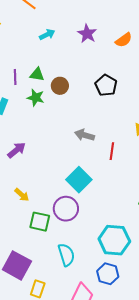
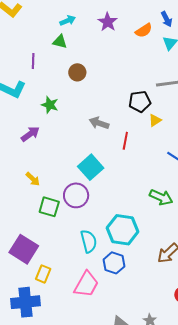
green triangle: (37, 74) -> (60, 42), moved
black pentagon: (106, 85) -> (140, 102), moved, turned 30
green star: (36, 98) -> (50, 105), moved
cyan semicircle: (66, 255) -> (89, 241), moved

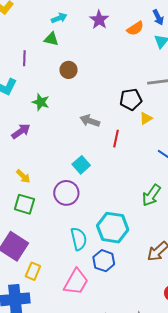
cyan square: (91, 167) -> (81, 165), size x0.7
green arrow: (161, 197) -> (151, 195), turned 100
green square: (49, 207) -> (24, 204), moved

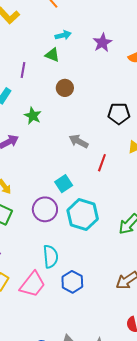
black pentagon: (131, 99) -> (119, 114), moved
cyan hexagon: (113, 228) -> (83, 215), moved
pink trapezoid: (76, 282) -> (33, 284), moved

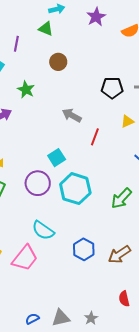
cyan semicircle: (51, 257) -> (43, 230), turned 130
blue hexagon: (72, 282) -> (84, 249), moved

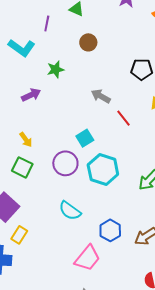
green star: (26, 90) -> (55, 70), turned 30
red line: (95, 137) -> (124, 118), turned -60
pink trapezoid: (25, 258) -> (87, 258), moved

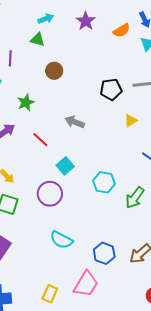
red line: (124, 118) -> (40, 140), moved
cyan hexagon: (103, 169) -> (104, 182), moved, size x0.7
yellow rectangle: (19, 235) -> (50, 294), moved

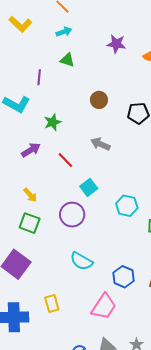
cyan arrow: (46, 19) -> (64, 32), moved
purple star: (86, 21) -> (116, 44), turned -30
brown circle: (54, 71) -> (99, 100), moved
yellow rectangle: (50, 294) -> (52, 303), moved, turned -42

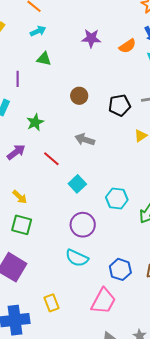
purple circle: (72, 215) -> (83, 225), moved

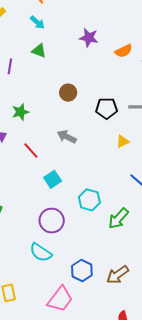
cyan arrow: (38, 31) -> (37, 22), turned 56

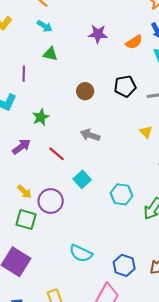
black pentagon: (107, 108) -> (125, 86), moved
yellow triangle: (123, 141) -> (146, 132), turned -40
purple circle: (52, 221) -> (51, 201), moved

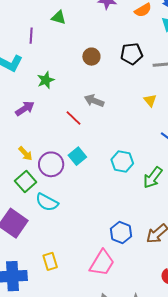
red line: (57, 154) -> (74, 118), moved
cyan square: (82, 179) -> (77, 156), moved
green square: (26, 220) -> (26, 182), turned 30
cyan semicircle: (81, 253) -> (47, 202), moved

